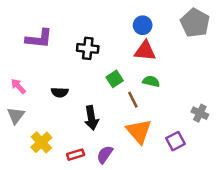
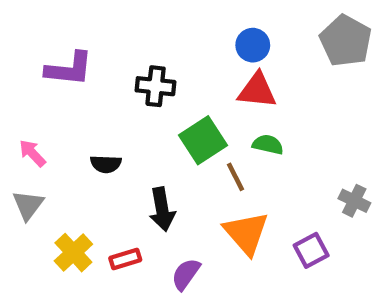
green square: (115, 79) -> (203, 140), size x1.5
red rectangle: (76, 155) -> (125, 259), moved

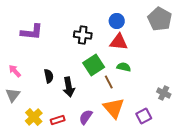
black cross: (156, 86) -> (83, 35), moved
black semicircle: (106, 164) -> (49, 76), turned -104
black arrow: (162, 209) -> (69, 87), moved
purple semicircle: (186, 274) -> (86, 117), moved

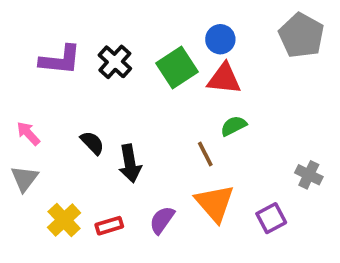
black cross: (83, 35) -> (115, 62), moved, turned 36
green square: (94, 65) -> (177, 67), moved
green semicircle: (124, 67) -> (234, 126), turned -40
black semicircle: (49, 76) -> (92, 143), turned -32

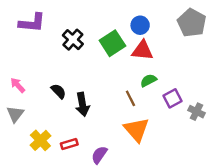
purple L-shape: (60, 60) -> (32, 23), moved
purple square: (271, 218) -> (172, 98), moved
purple semicircle: (162, 220) -> (99, 155), moved

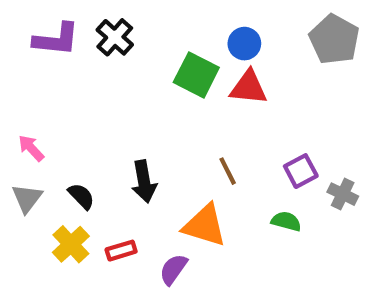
black cross: (73, 40) -> (115, 37), moved
green square: (112, 43) -> (196, 75), turned -30
green semicircle: (148, 80) -> (286, 221), moved, turned 42
black semicircle: (58, 91) -> (81, 196), moved
orange triangle: (136, 130) -> (205, 225), moved, turned -32

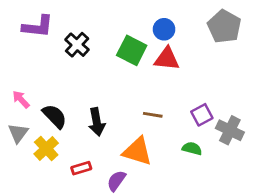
black cross: (115, 37) -> (77, 45), moved
brown line: (228, 171) -> (153, 115), turned -54
gray cross: (343, 194) -> (230, 130), size x1.4
black semicircle: (81, 196) -> (55, 116), moved, size x1.4
yellow cross: (71, 244) -> (46, 148), moved

